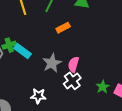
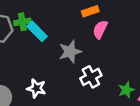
pink semicircle: (73, 64) -> (100, 29), moved
white star: (38, 96) -> (36, 88), moved

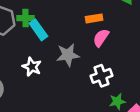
white cross: (91, 77) -> (101, 76), moved
white star: (36, 88) -> (32, 67), moved

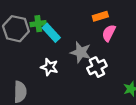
gray star: (68, 55) -> (81, 52), turned 30
white cross: (101, 76) -> (97, 67), moved

